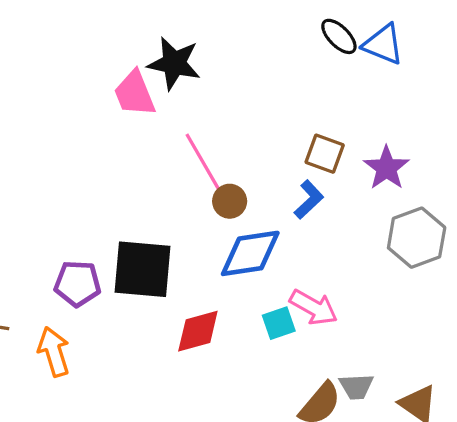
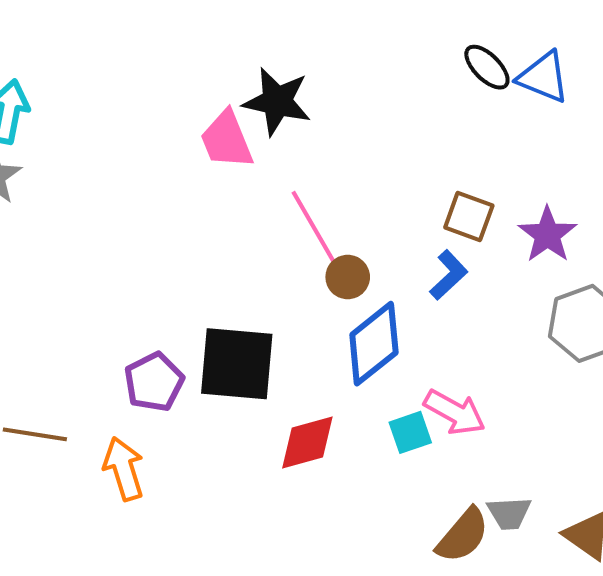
blue diamond: (250, 253) -> (374, 344), turned -30
purple pentagon: (78, 284) -> (154, 382), turned -30

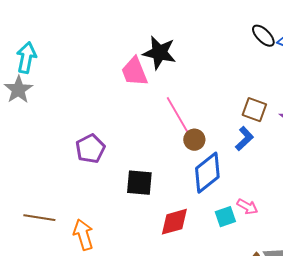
black square: (237, 364) -> (139, 183), size x0.7
purple pentagon: (154, 382) -> (90, 149), moved
pink arrow: (455, 412) -> (247, 207), size x0.7

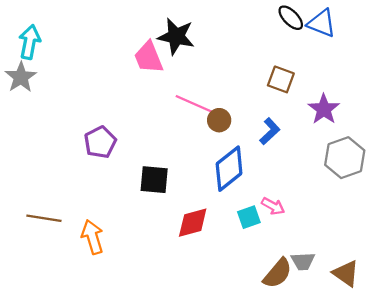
brown square: (254, 110) -> (281, 79), moved
pink line: (177, 115) -> (196, 105), turned -36
brown circle: (194, 140) -> (219, 120), moved

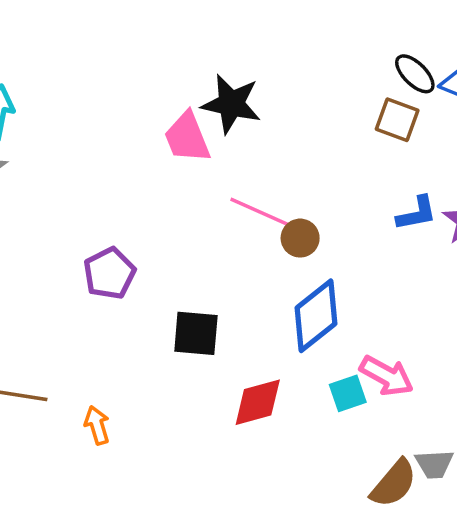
brown square: (281, 79) -> (397, 120), moved
blue L-shape: (270, 131) -> (417, 213), moved, turned 32
pink arrow: (273, 206) -> (387, 376), size x1.4
orange arrow: (92, 237) -> (97, 425), size x0.7

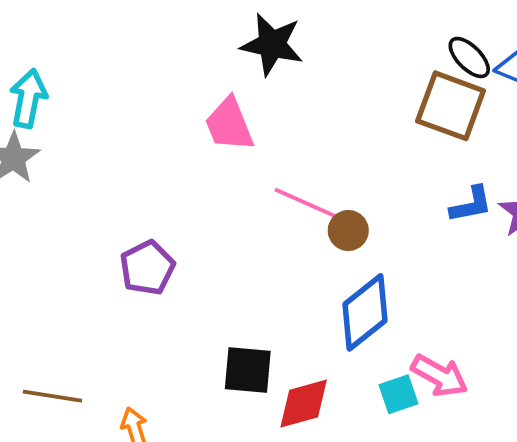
black star: (231, 104) -> (272, 44), moved
brown square: (397, 120) -> (451, 106), size x1.5
black square: (196, 333) -> (248, 370), moved

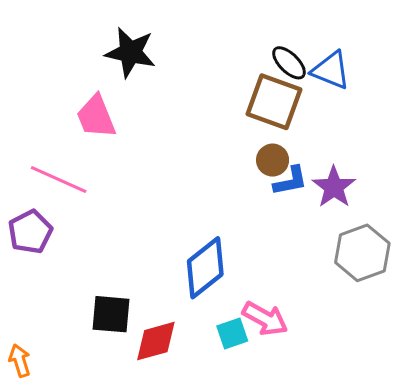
pink line: (309, 204) -> (59, 180), moved
brown circle: (348, 231) -> (273, 160), moved

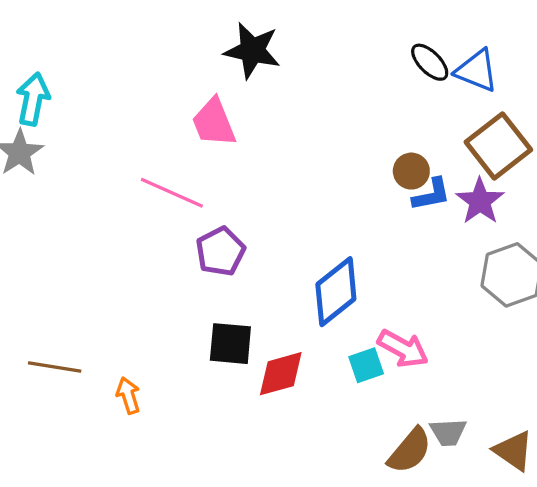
brown square: (274, 102) -> (498, 146), moved, turned 32
purple pentagon: (30, 232) -> (220, 251), moved

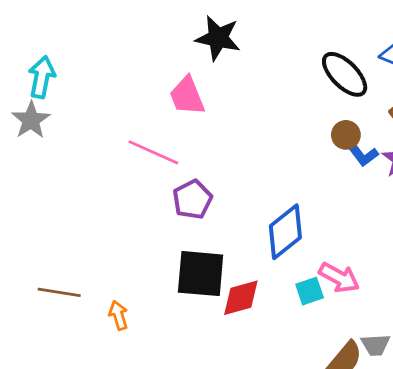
black ellipse: (430, 62) -> (345, 74), moved, size x1.5
blue L-shape: (431, 195) -> (362, 154), turned 64
black square: (230, 344) -> (201, 274), size x1.4

